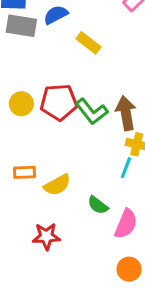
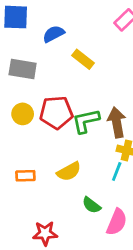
gray rectangle: (21, 26) -> (23, 69), moved
green L-shape: (92, 112) -> (86, 121), turned 116
yellow semicircle: (57, 185) -> (69, 172), moved

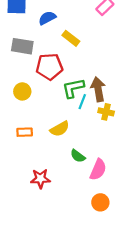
red pentagon: (56, 113) -> (49, 67), moved
yellow circle: (23, 114) -> (22, 91), moved
cyan line: (117, 172) -> (82, 102), moved

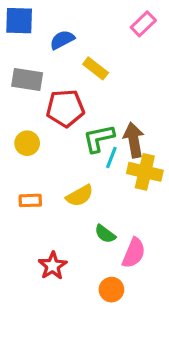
yellow cross: (106, 112) -> (145, 172), size x1.5
red star: (40, 179) -> (53, 266), turned -30
orange circle: (100, 202) -> (111, 290), moved

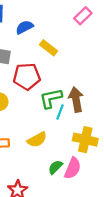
yellow cross: (145, 172) -> (85, 140), moved
green semicircle: (105, 234) -> (55, 167), turned 98
pink semicircle: (134, 253) -> (73, 168), moved

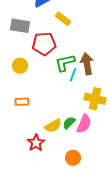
yellow semicircle: (37, 140) -> (53, 126), moved

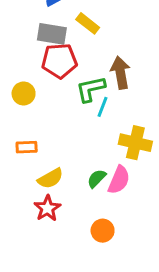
gray rectangle: (20, 26) -> (52, 34), moved
brown arrow: (87, 64) -> (120, 73), moved
yellow semicircle: (53, 126) -> (50, 178), moved

